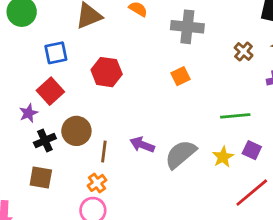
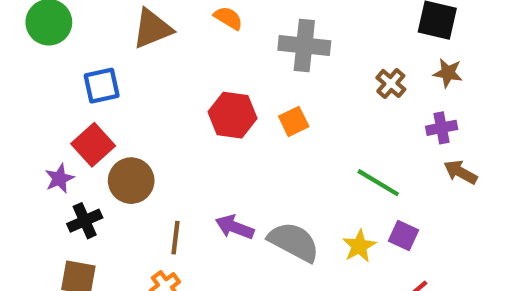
red hexagon: (107, 72) -> (233, 115), moved
green line: (235, 116) -> (378, 183), turned 36
brown circle: (76, 131) -> (131, 181), moved
gray semicircle: (181, 154) -> (294, 242), turned 68

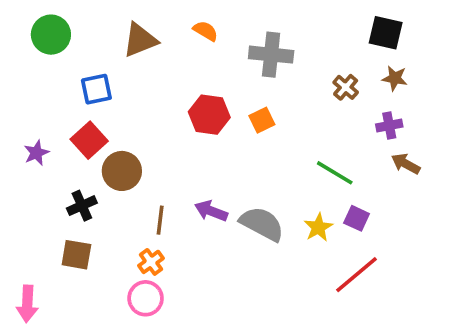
purple star: (59, 178) -> (36, 153), moved

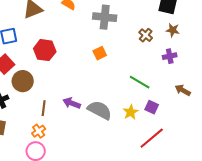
red hexagon: (209, 115) -> (45, 50), moved
brown arrow: (406, 164) -> (183, 90), moved

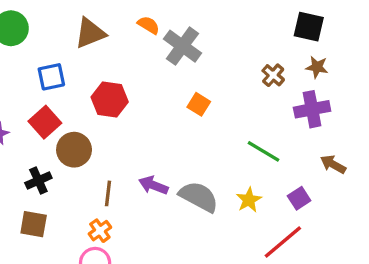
gray cross: (105, 17) -> (182, 46), moved, turned 30
orange square: (100, 53) -> (199, 104), turned -32
purple cross: (170, 56) -> (312, 109), size x1.5
purple square: (152, 107) -> (299, 198), moved, turned 32

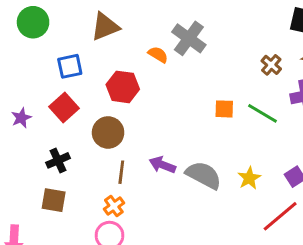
orange semicircle: (148, 25) -> (158, 55), moved
orange square: (199, 104) -> (224, 109), moved, turned -30
brown circle: (74, 150) -> (108, 132), moved
green line: (263, 151) -> (262, 113), moved

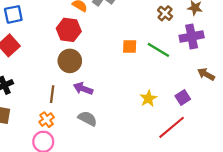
red hexagon: (123, 87) -> (69, 30), moved
brown circle: (108, 132) -> (70, 61), moved
gray semicircle: (204, 175) -> (88, 118), moved, size x0.7

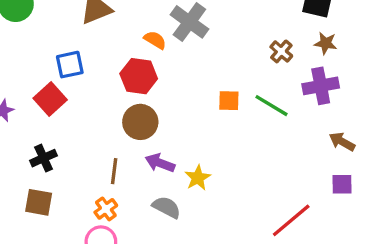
blue square: (13, 14) -> (70, 65), moved
purple square: (183, 97) -> (342, 184), moved, turned 32
yellow star: (148, 99) -> (198, 178), moved

